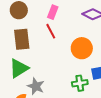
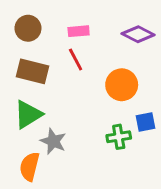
pink rectangle: (53, 12) -> (79, 31), turned 64
brown rectangle: (22, 39) -> (32, 71), turned -70

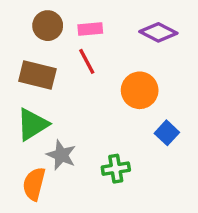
brown circle: (28, 28) -> (48, 26), moved
blue square: (145, 122) -> (167, 133), turned -36
green cross: (119, 137) -> (116, 169), moved

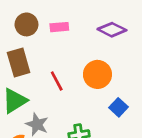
red line: (87, 61) -> (57, 81), moved
brown rectangle: (37, 75) -> (19, 63), turned 60

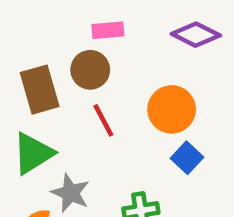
brown circle: (26, 24) -> (90, 70), moved
blue square: (118, 107) -> (187, 158), moved

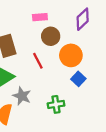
purple diamond: (196, 35) -> (83, 19), turned -70
brown circle: (90, 70) -> (51, 36), moved

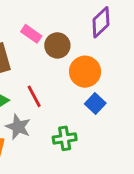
pink rectangle: (40, 17) -> (31, 34), moved, turned 40
red line: (38, 61) -> (34, 96), moved

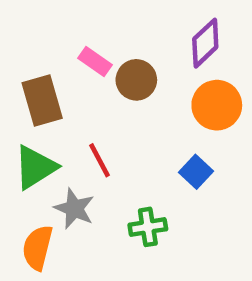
orange circle: (85, 72) -> (217, 105), moved

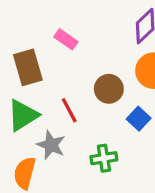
brown circle: (136, 80) -> (109, 89), moved

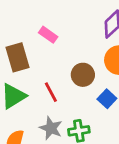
gray star: (51, 145) -> (51, 128), moved

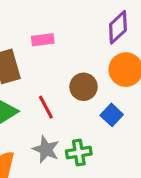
pink rectangle: (48, 35) -> (43, 40), turned -42

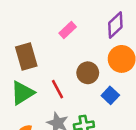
pink rectangle: (43, 40) -> (68, 30), moved, turned -36

